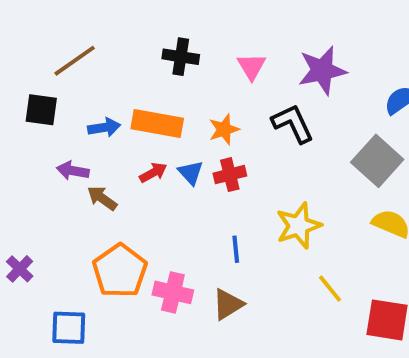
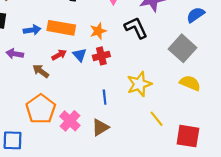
brown arrow: (102, 198) -> (41, 71), moved
pink cross: (173, 292) -> (70, 121), turned 30

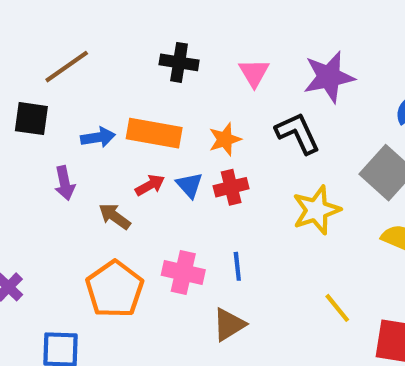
purple arrow: (15, 54) -> (65, 183), turned -112
yellow star: (139, 84) -> (316, 210), moved
pink cross: (70, 121) -> (183, 273), moved, turned -30

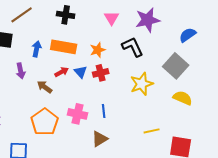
black cross: (179, 62) -> (66, 15), moved
blue arrow: (98, 137) -> (37, 49), turned -70
yellow line: (337, 308) -> (152, 131), turned -63

